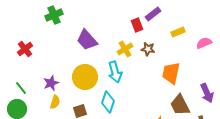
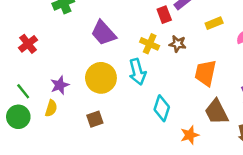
yellow cross: (125, 49) -> (150, 44), turned -35
yellow semicircle: (55, 102) -> (51, 108), moved
cyan diamond: (108, 102) -> (162, 108), moved

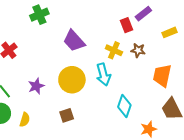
yellow semicircle: (51, 108) -> (25, 120), moved

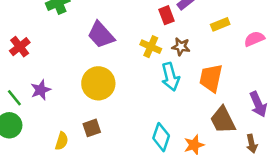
cyan arrow: (103, 74) -> (170, 77), moved
purple star: (36, 86) -> (41, 90), moved
cyan diamond: (124, 106) -> (161, 137), moved
yellow semicircle: (25, 120) -> (62, 141), moved

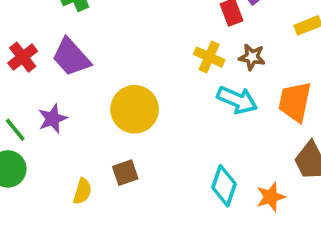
purple trapezoid: (101, 35) -> (71, 57), moved
cyan arrow: (170, 77) -> (237, 100), turned -52

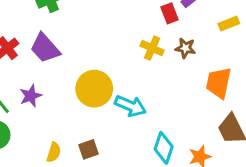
cyan arrow: (237, 100) -> (130, 106), moved
brown square: (125, 173) -> (88, 149), moved

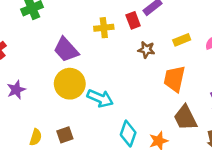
yellow rectangle: (229, 24) -> (182, 40), moved
purple trapezoid: (45, 48) -> (66, 50), moved
yellow cross: (152, 48) -> (104, 28), moved, turned -30

